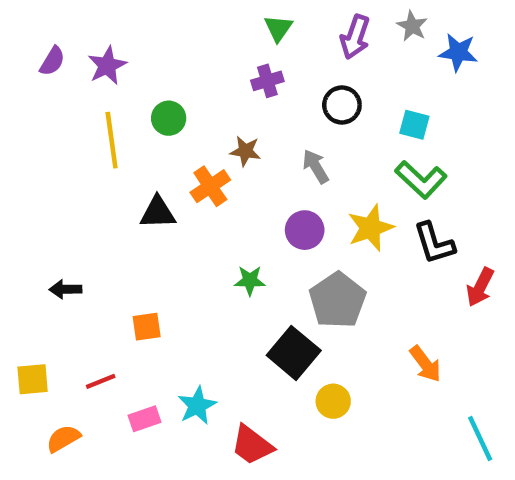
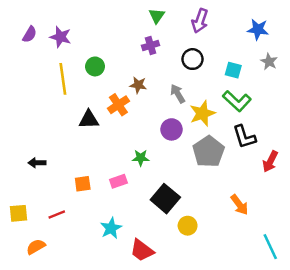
gray star: (412, 26) -> (269, 62), moved
purple star: (107, 66) -> (60, 37), turned -30
yellow star: (370, 228) -> (202, 113), moved
gray pentagon: (338, 300) -> (209, 152), moved
pink rectangle: (144, 419) -> (118, 181), moved

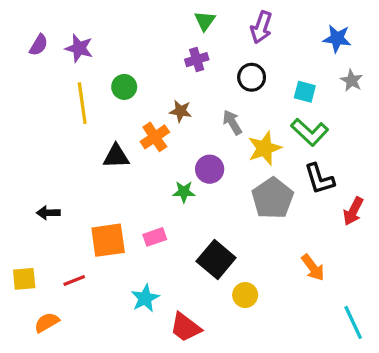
purple circle: (172, 129) -> (210, 169), moved
green star: (141, 158) -> (184, 192), moved
orange square: (83, 184) -> (108, 240), size x1.6

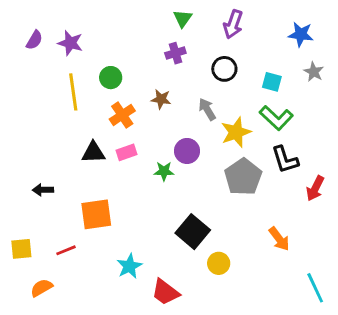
orange cross: (155, 137) -> (122, 115), moved
black triangle: (116, 156) -> (93, 152), moved
pink rectangle: (155, 237) -> (127, 152), moved

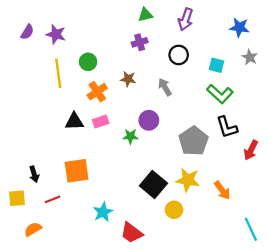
green triangle: (183, 18) -> (145, 15), turned 42
yellow star: (236, 132) -> (188, 180), moved, turned 30
black arrow: (43, 190) -> (34, 174), moved, turned -105

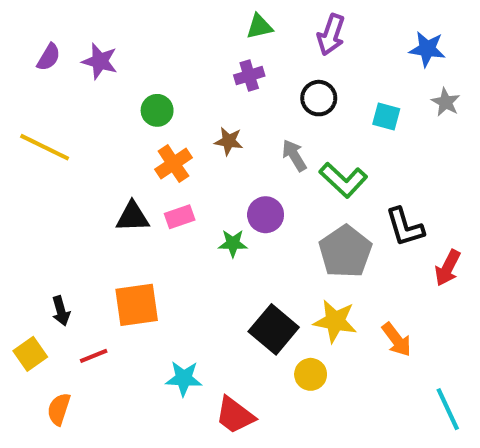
yellow line: (58, 73) -> (45, 147), moved, turned -56
green L-shape: (220, 94) -> (343, 180), moved
yellow square: (17, 198) -> (30, 354), turned -30
cyan star: (103, 212) -> (184, 378), turned 30
orange semicircle: (33, 229) -> (59, 409), turned -42

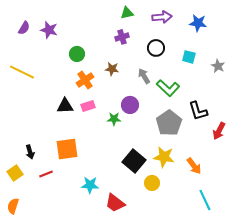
purple arrow: (331, 35) -> (162, 17), turned -114
blue star: (427, 49) -> (198, 23), moved
gray star: (446, 102) -> (218, 66), moved
orange semicircle: (59, 409) -> (13, 206), moved
cyan line: (448, 409) -> (205, 200), moved

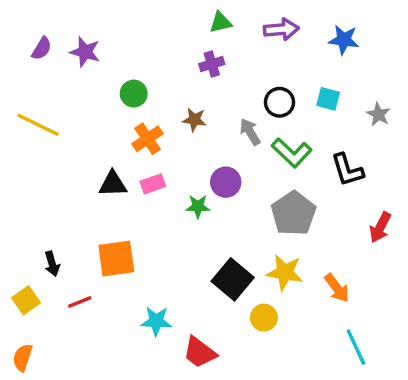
black circle: (156, 48) -> (280, 102), moved
black L-shape: (198, 111) -> (347, 170), moved

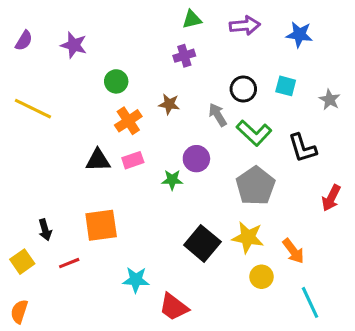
purple semicircle: (42, 48) -> (24, 41), moved
yellow circle: (264, 318) -> (262, 277), moved

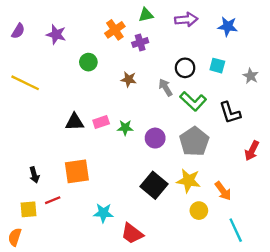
orange cross: (128, 121) -> (115, 30), moved
purple circle: (196, 159) -> (155, 138), moved
green star: (172, 180) -> (125, 128), moved
yellow square: (22, 262) -> (29, 209), moved, turned 30

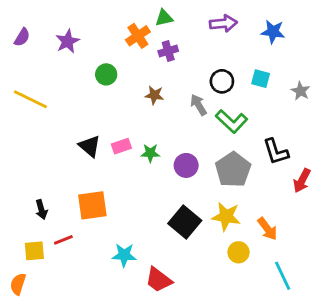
green triangle: (146, 15) -> (164, 18), moved
purple star: (56, 34) -> (68, 41), turned 30
black L-shape: (230, 113) -> (276, 152), moved
black triangle: (75, 122) -> (90, 146), turned 42

